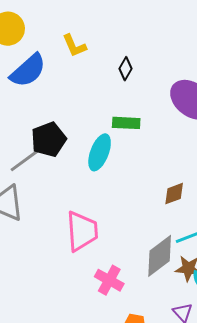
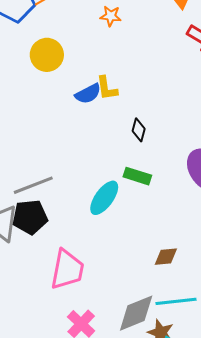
black diamond: (126, 69) -> (139, 130), moved, turned -30
blue semicircle: (28, 70) -> (88, 94), moved, size x0.7
black pentagon: (49, 139) -> (30, 217), moved

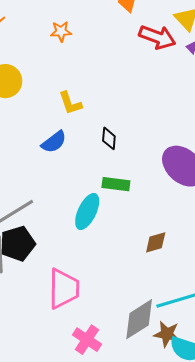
blue semicircle: (88, 94) -> (54, 142), moved
brown diamond: (166, 257) -> (156, 242), moved

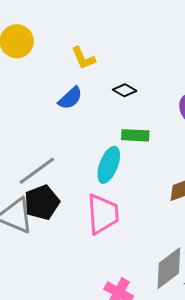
black diamond: (109, 138) -> (125, 90), turned -60
pink trapezoid: (64, 289) -> (103, 214), moved

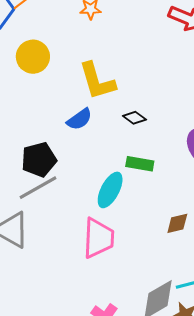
yellow L-shape: (83, 58) -> (97, 81), size x1.6
black pentagon: (42, 202) -> (39, 160), moved

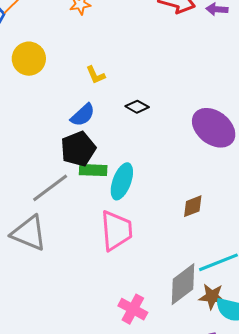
yellow L-shape: (97, 81) -> (96, 75), size x0.5
black pentagon: (39, 160) -> (78, 149), moved
green rectangle: (140, 164) -> (93, 170), moved

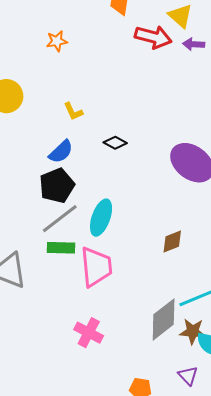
green rectangle: (93, 170) -> (61, 248), moved
gray line: (50, 188) -> (60, 219), moved
pink cross: (133, 309) -> (89, 333), moved

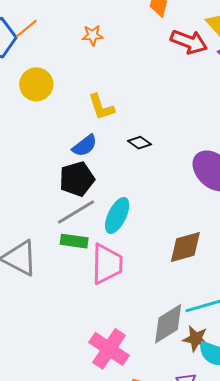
yellow L-shape: (73, 111) -> (101, 107), size x1.4
brown diamond: (172, 241) -> (185, 247), size x1.5
pink cross: (89, 333) -> (109, 349), moved, size x1.4

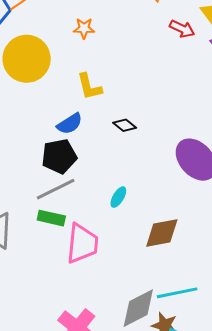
orange star: (93, 35) -> (84, 28), moved
red arrow: (189, 42) -> (182, 29), size x0.7
yellow circle: (36, 84) -> (27, 59), size x1.4
cyan ellipse: (117, 215) -> (118, 197), moved, size x0.6

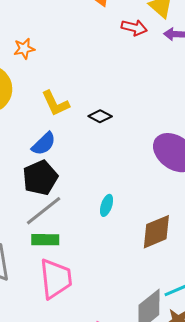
orange star: (84, 28) -> (24, 49), moved
black diamond: (125, 125) -> (100, 116), moved
pink trapezoid: (82, 243) -> (56, 279), moved

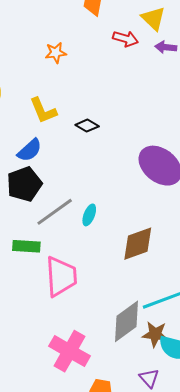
orange star: (24, 49) -> (56, 53), moved
gray line: (44, 211) -> (55, 212), moved
pink trapezoid: (56, 279) -> (61, 277), moved

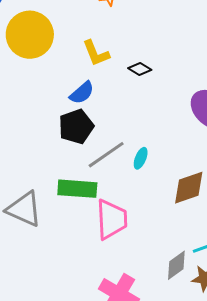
green rectangle: (26, 246) -> (77, 189), size x1.4
gray diamond: (127, 321) -> (176, 265), size x0.7

